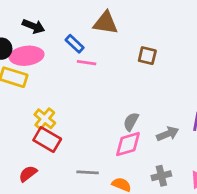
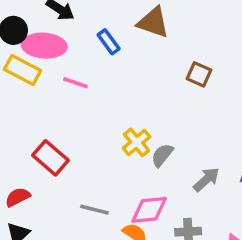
pink line: (87, 63) -> (76, 83), moved
yellow cross: (45, 119) -> (137, 142), moved
gray arrow: (168, 134) -> (206, 179), turned -30
pink diamond: (128, 144) -> (149, 210), moved

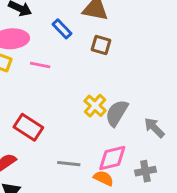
brown square: (199, 74) -> (101, 45), moved
gray semicircle: (162, 155) -> (117, 113), size x1.4
gray arrow: (206, 179) -> (154, 128), turned -85

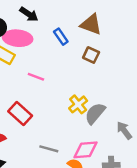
pink line: (40, 65) -> (36, 77), moved

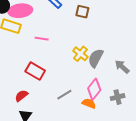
gray line: (49, 149) -> (64, 95), turned -35
pink diamond: (85, 150) -> (94, 89), turned -35

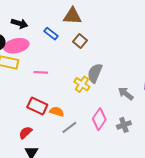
brown square: (82, 12) -> (80, 41), turned 32
gray semicircle: (96, 58) -> (95, 73), moved
orange semicircle: (89, 103) -> (57, 112), moved

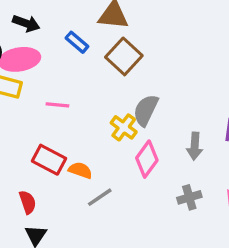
brown square: (80, 41) -> (124, 56), size x1.5
gray arrow: (126, 94) -> (195, 146), turned -126
pink diamond: (99, 119) -> (147, 159), moved
red semicircle: (25, 133) -> (28, 202), turned 112

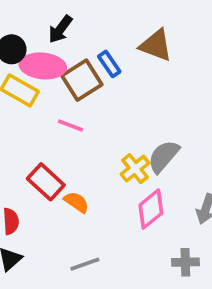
black arrow: (26, 23) -> (60, 29), turned 92
brown square: (124, 56) -> (82, 80), moved
gray line: (100, 197) -> (85, 264), moved

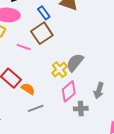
brown square: (82, 80) -> (42, 33), moved
gray cross: (185, 262) -> (81, 109), moved
gray line: (85, 264) -> (36, 108), moved

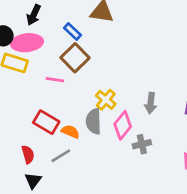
gray semicircle: (75, 62) -> (94, 121), moved, turned -30
gray arrow: (99, 91) -> (151, 103), moved
gray line: (36, 108) -> (61, 156), moved

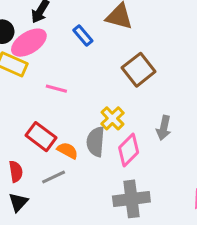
pink ellipse: (27, 43) -> (29, 43), turned -32
brown square: (75, 58) -> (139, 70), moved
gray cross: (142, 144) -> (131, 199), moved, size x1.6

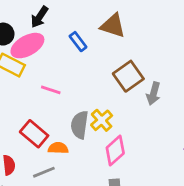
gray arrow: (164, 128) -> (153, 94), moved
gray semicircle: (96, 142) -> (80, 125), moved
orange semicircle: (68, 150) -> (58, 148), turned -30

